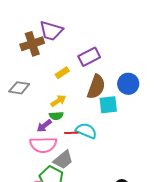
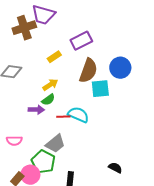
green semicircle: (56, 116) -> (48, 100), turned -32
purple arrow: (44, 126) -> (36, 110), turned -140
pink semicircle: (43, 145) -> (14, 141), moved, size x0.6

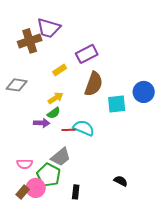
blue circle: (120, 68) -> (144, 92), moved
cyan square: (100, 89) -> (117, 104), moved
pink semicircle: (14, 141) -> (25, 164), moved

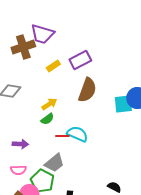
yellow rectangle: (60, 70) -> (53, 66), moved
cyan square: (117, 104) -> (123, 104), moved
purple arrow: (42, 123) -> (20, 144), moved

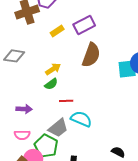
cyan semicircle: (77, 134) -> (81, 119), moved

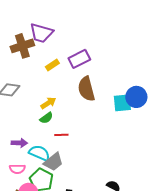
brown semicircle: (91, 55) -> (86, 89), turned 145
cyan semicircle: (81, 119) -> (39, 153), moved

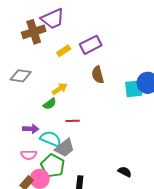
purple trapezoid: (41, 33) -> (53, 19), turned -40
brown semicircle: (86, 89) -> (98, 75), size x0.7
green semicircle: (46, 118) -> (50, 104), moved

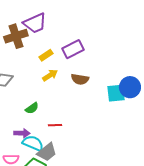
brown semicircle: (98, 75) -> (80, 79), turned -66
yellow arrow: (60, 89) -> (50, 75), moved
purple arrow: (31, 129) -> (22, 133), moved

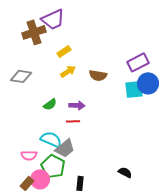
purple rectangle: (73, 49) -> (138, 62), moved
purple arrow: (22, 133) -> (77, 105), moved

